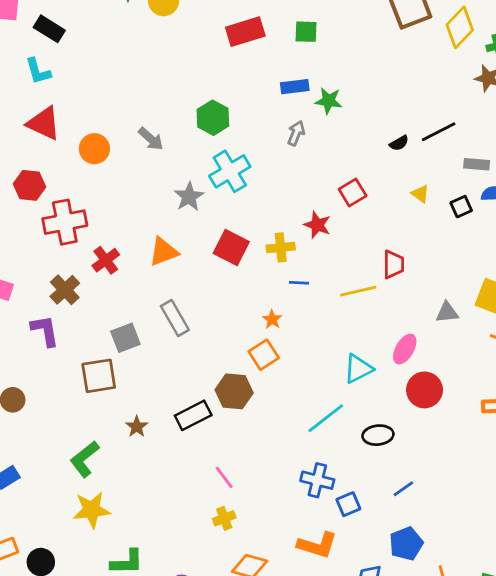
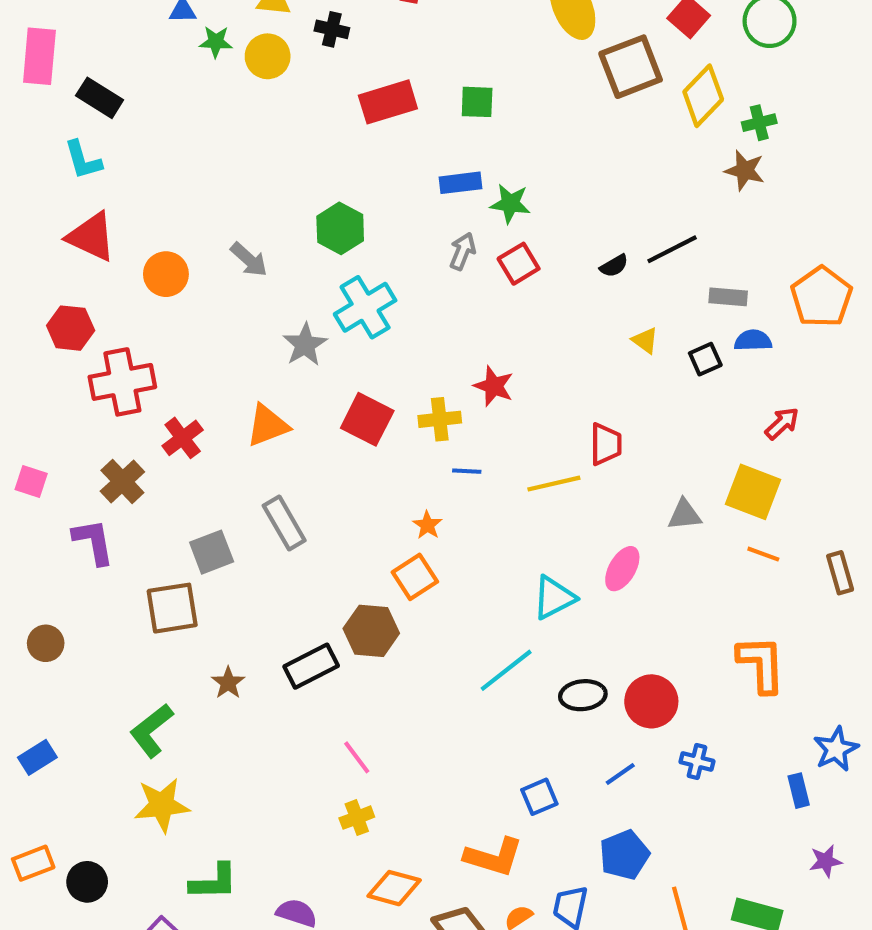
red square: (353, 192) -> (519, 264), moved
red circle: (425, 390) -> (651, 701), moved
blue cross: (317, 480) -> (697, 762), moved, size x0.7

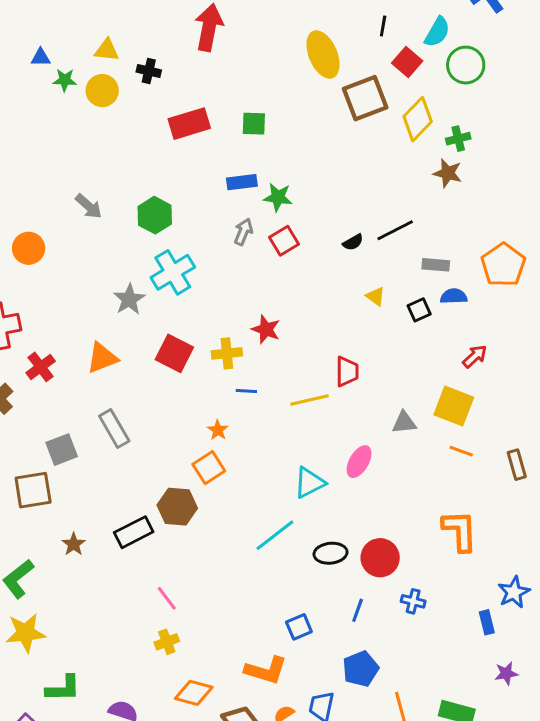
gray arrow: (249, 260) -> (89, 206), moved
blue line: (620, 774) -> (358, 610), turned -35

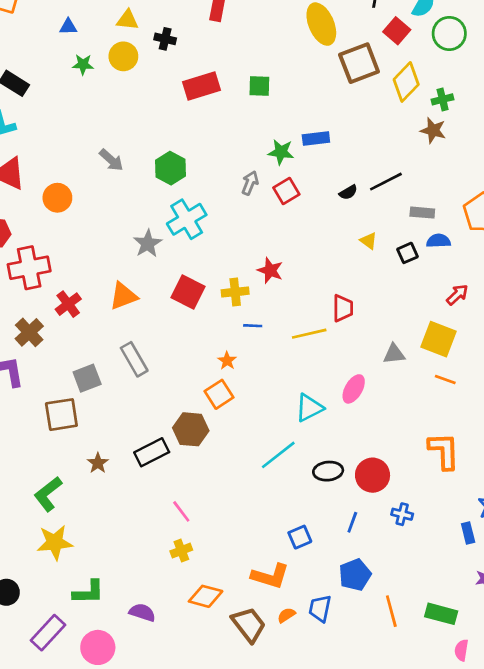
green star: (65, 80) -> (83, 64), moved
blue rectangle: (242, 182) -> (316, 138), moved

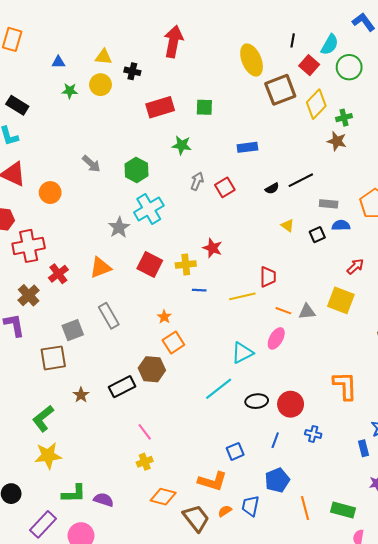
green star: (281, 152) -> (182, 145), moved
orange star: (227, 361) -> (164, 317), moved
orange line: (445, 380) -> (283, 311), moved
purple semicircle: (142, 612) -> (104, 500), moved

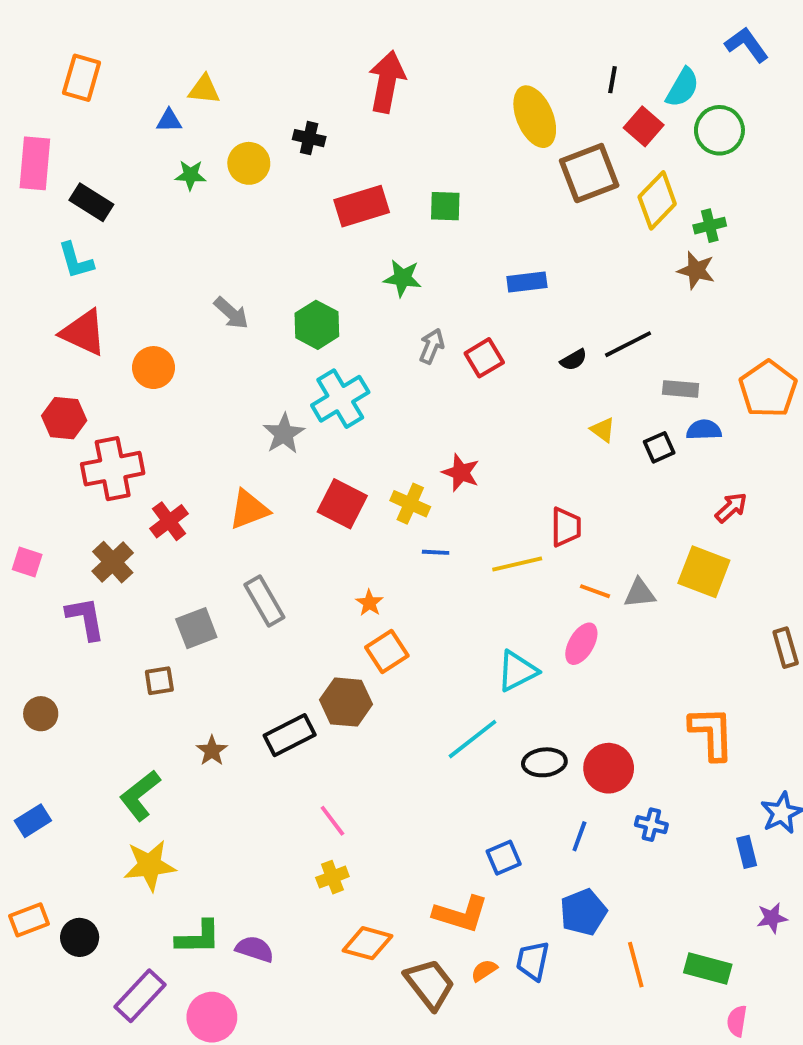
yellow triangle: (104, 57) -> (204, 89), moved
yellow cross: (186, 264) -> (410, 504), turned 30
brown square: (53, 358) -> (159, 681), size x0.6

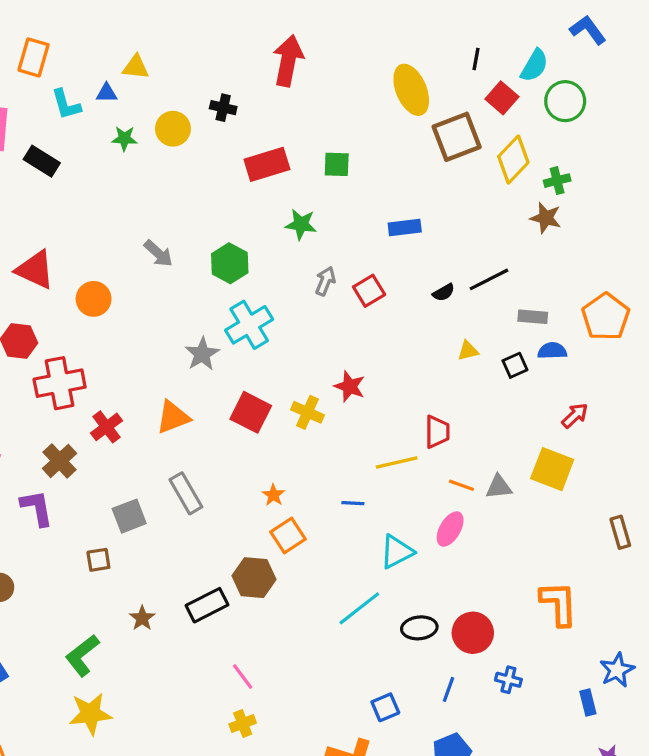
cyan L-shape: (76, 261) -> (66, 104), moved
yellow triangle: (603, 430) -> (468, 351), turned -50
blue line: (436, 552) -> (353, 503), moved

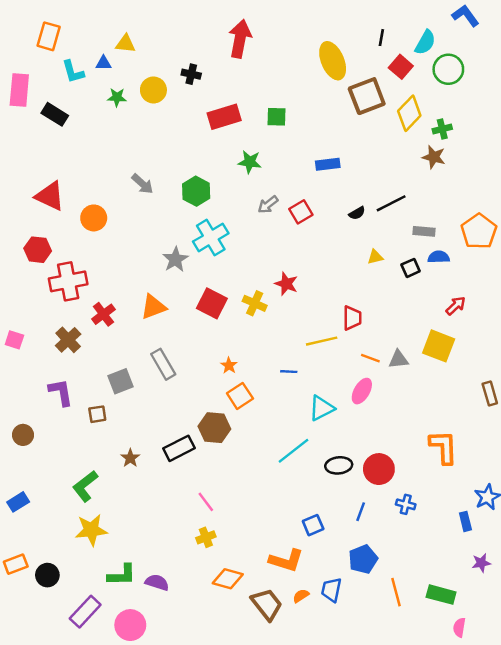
gray arrow: (325, 281) -> (268, 205), turned -150
purple L-shape: (37, 508) -> (61, 392), moved

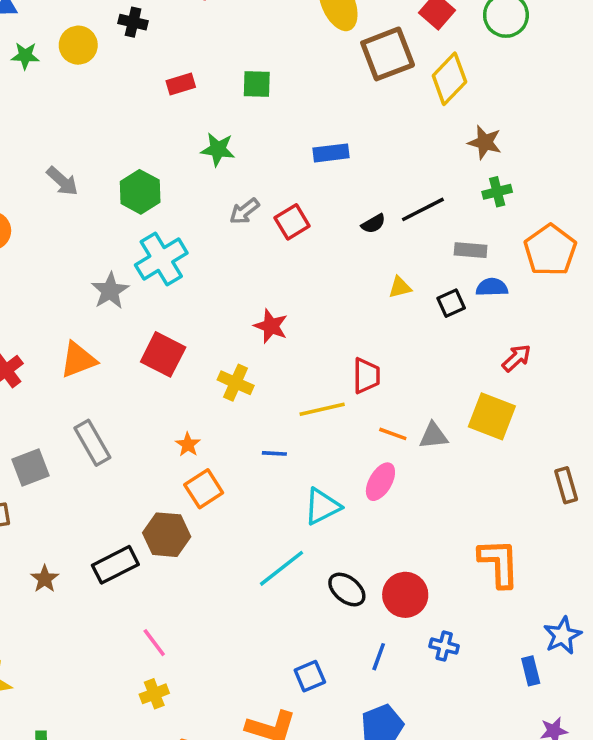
red rectangle: (224, 117) -> (181, 84), size x0.6
green cross: (442, 129) -> (497, 192), moved
yellow cross: (255, 303) -> (236, 383), moved
black ellipse: (339, 465) -> (347, 590), turned 45

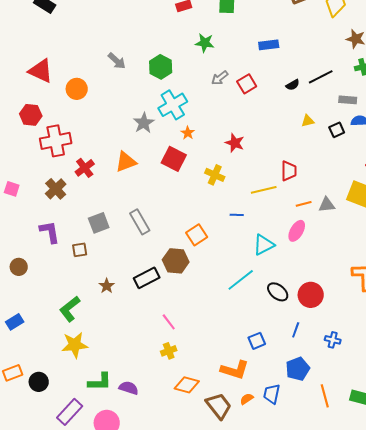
orange line: (393, 434) -> (304, 204), turned -35
gray rectangle: (92, 443) -> (140, 222), moved
orange star: (188, 445) -> (188, 133), moved
blue cross: (444, 646) -> (333, 340), moved

